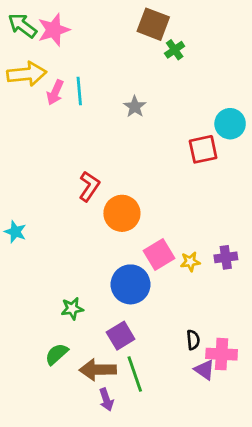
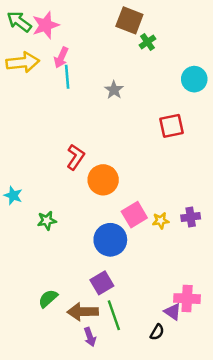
pink arrow: (55, 92) -> (61, 58), moved
cyan circle: (230, 124) -> (194, 79), moved
green star: (72, 309) -> (47, 221), moved
black semicircle: (193, 340) -> (157, 332), moved, turned 35

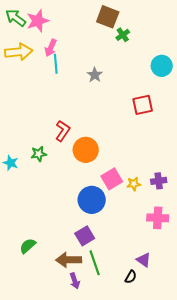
green star: (47, 221) -> (39, 154), moved
green semicircle: (48, 299) -> (28, 246), moved
pink cross: (187, 299) -> (158, 218), moved

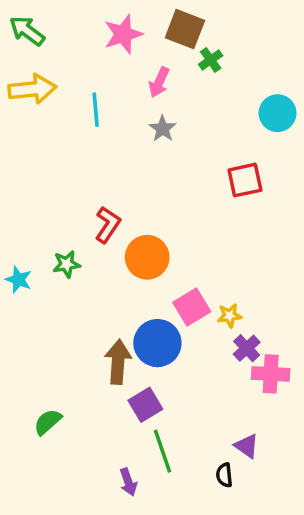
pink star: (38, 21) -> (123, 34), moved
pink arrow: (51, 48) -> (159, 82), moved
purple cross: (159, 181) -> (247, 348), moved, turned -35
brown arrow: (69, 260) -> (118, 362), moved, turned 95
black semicircle: (131, 277) -> (224, 475), turned 144

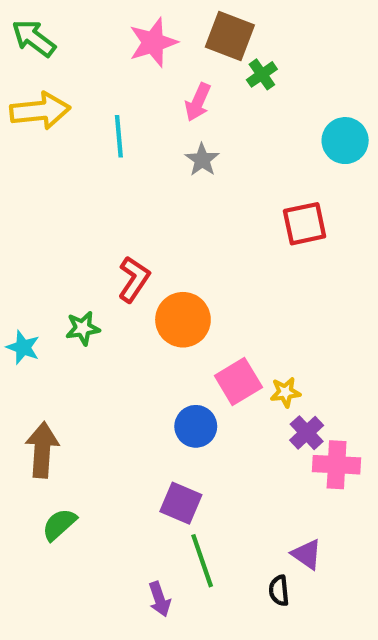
blue circle: (157, 343) -> (196, 426), size x0.7
brown arrow: (118, 362) -> (42, 450), moved
purple square: (145, 405) -> (181, 503), turned -36

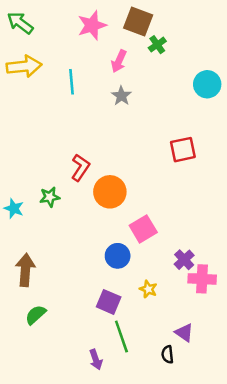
red square: (305, 224) -> (183, 150), moved
yellow star: (285, 392) -> (148, 289), moved, turned 30

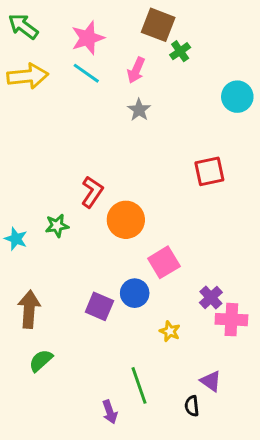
pink star: (92, 25) -> (88, 38), moved
cyan line: (71, 82) -> (86, 73), moved, turned -50
purple square: (109, 302) -> (99, 306), moved

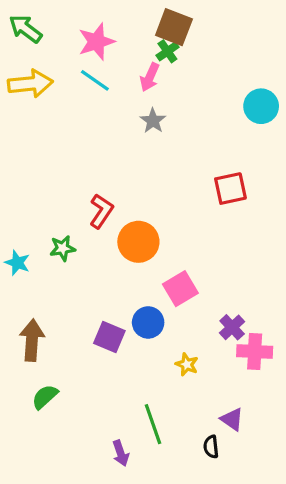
green cross: (180, 51) -> (167, 51), moved

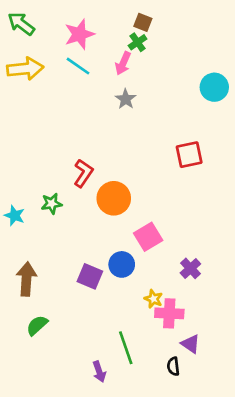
brown square: (174, 27) -> (143, 22), size x0.6
pink cross: (255, 352) -> (169, 313), moved

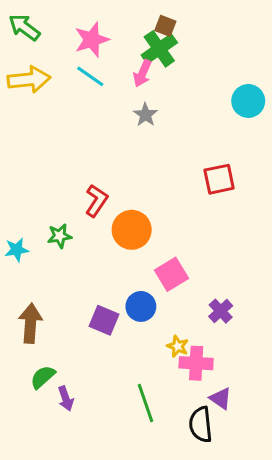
green cross: (138, 42) -> (159, 49), size x1.6
cyan star: (15, 216) -> (17, 250), turned -30
black semicircle: (173, 366) -> (201, 425), size x1.6
purple arrow: (99, 372) -> (66, 398), moved

